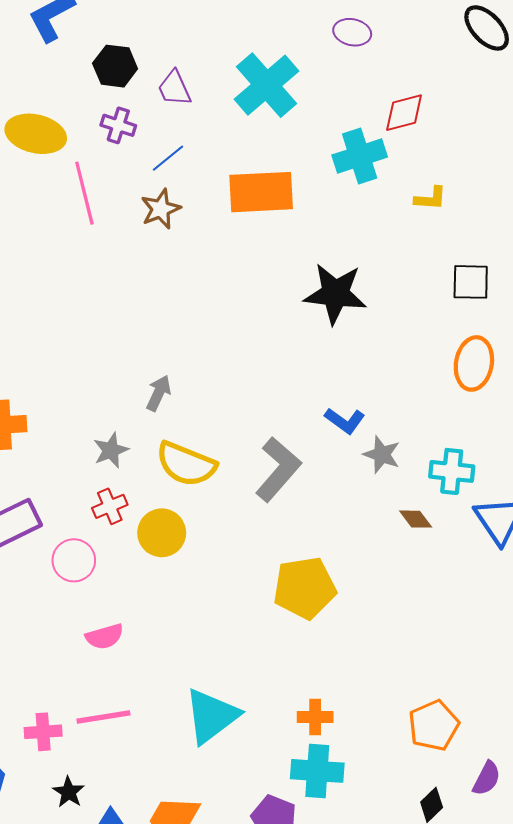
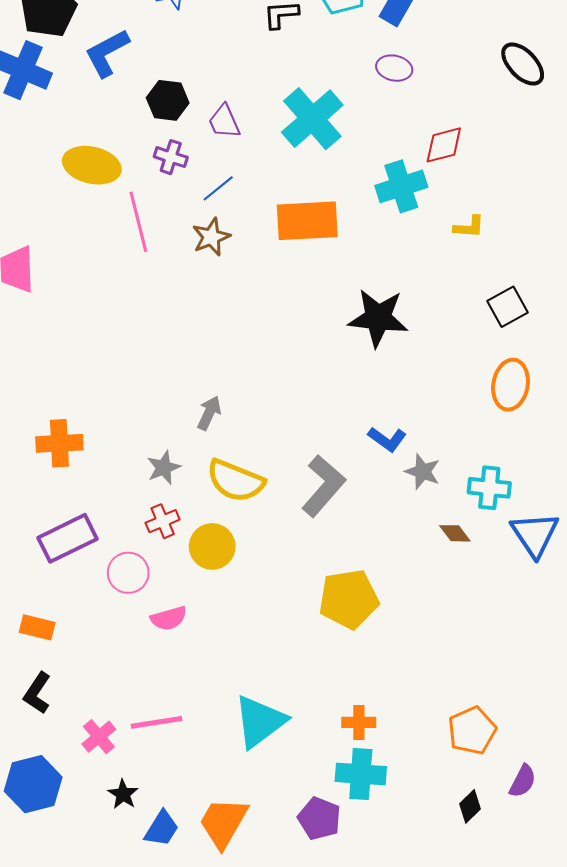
black square: (471, 282) -> (507, 307), turned -30
pink semicircle: (105, 637) -> (169, 618), moved
pink cross: (43, 732) -> (99, 737), turned -36

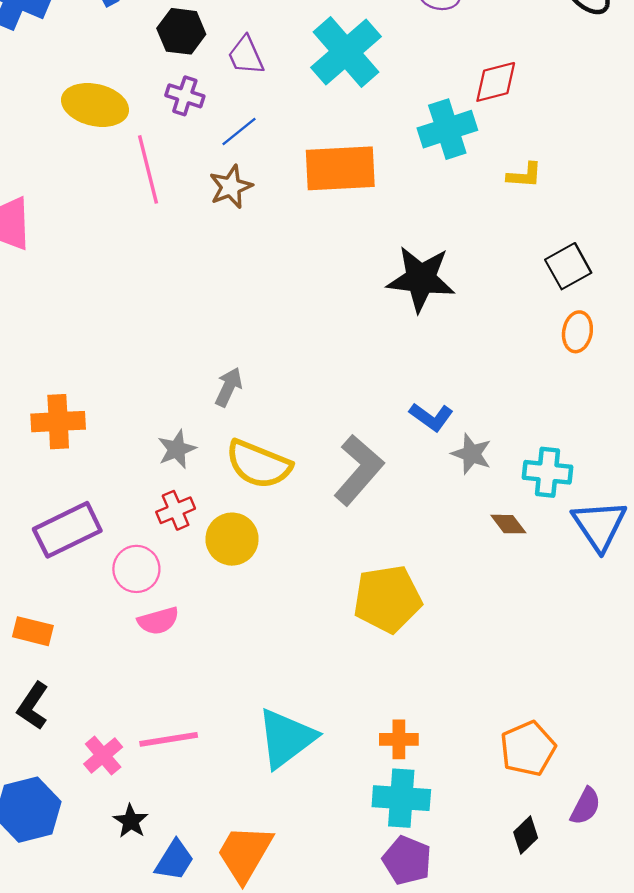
orange ellipse: (511, 385) -> (577, 332), moved, size x0.7
pink semicircle: (169, 618) -> (158, 621), moved
purple pentagon: (319, 819) -> (407, 860), moved

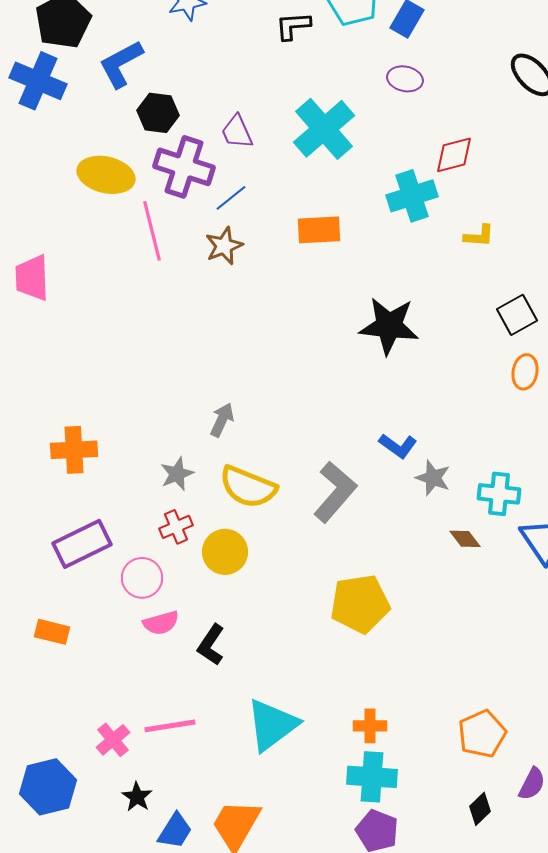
black hexagon: (181, 31) -> (158, 113), moved
purple cross: (185, 96) -> (184, 167), size x1.8
orange rectangle: (340, 168) -> (319, 230), size x0.7
black L-shape: (33, 706) -> (211, 645), moved

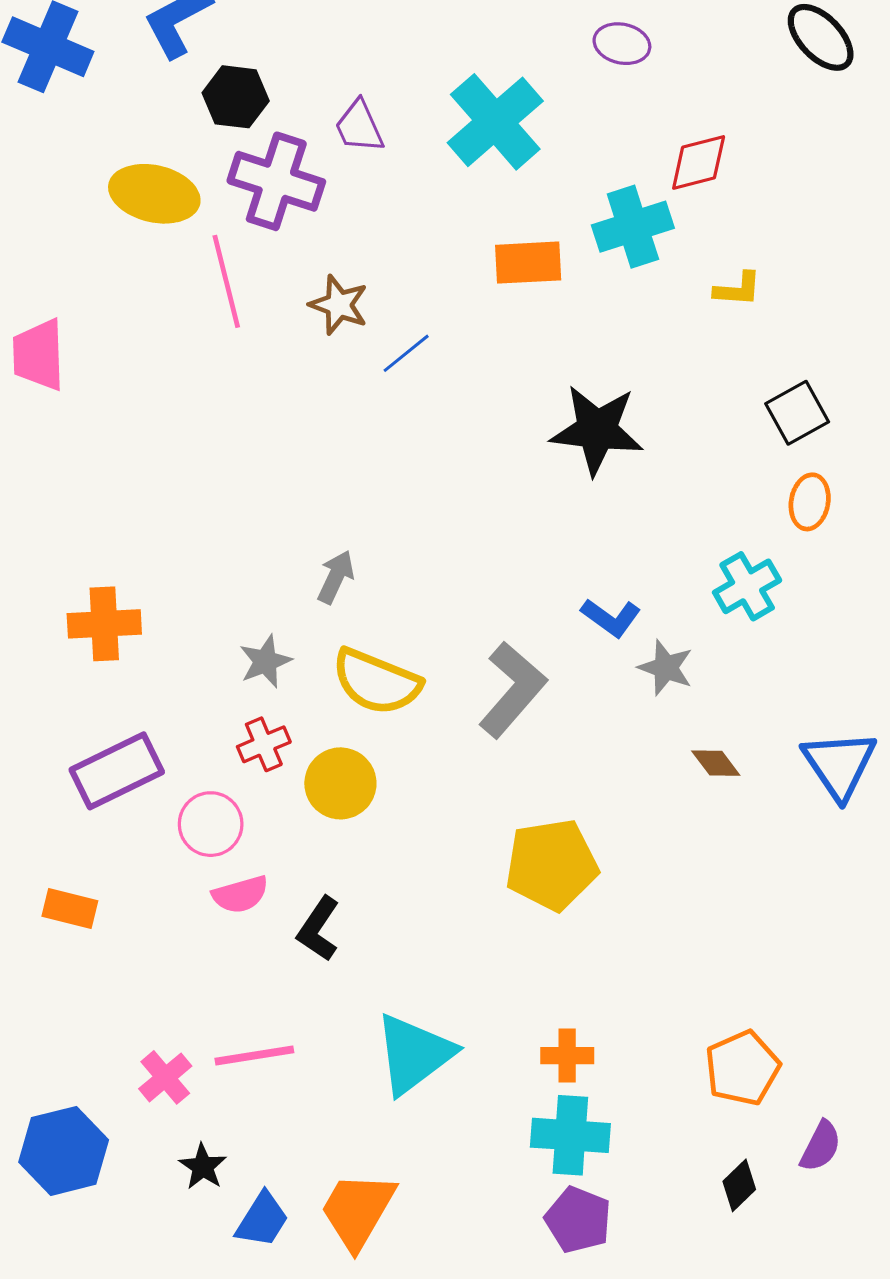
blue line: (231, 198) -> (406, 353), moved
orange rectangle: (319, 230) -> (528, 263), moved
brown star: (224, 246) -> (339, 305), turned -30
cyan cross: (499, 494) -> (747, 586), moved, turned -36

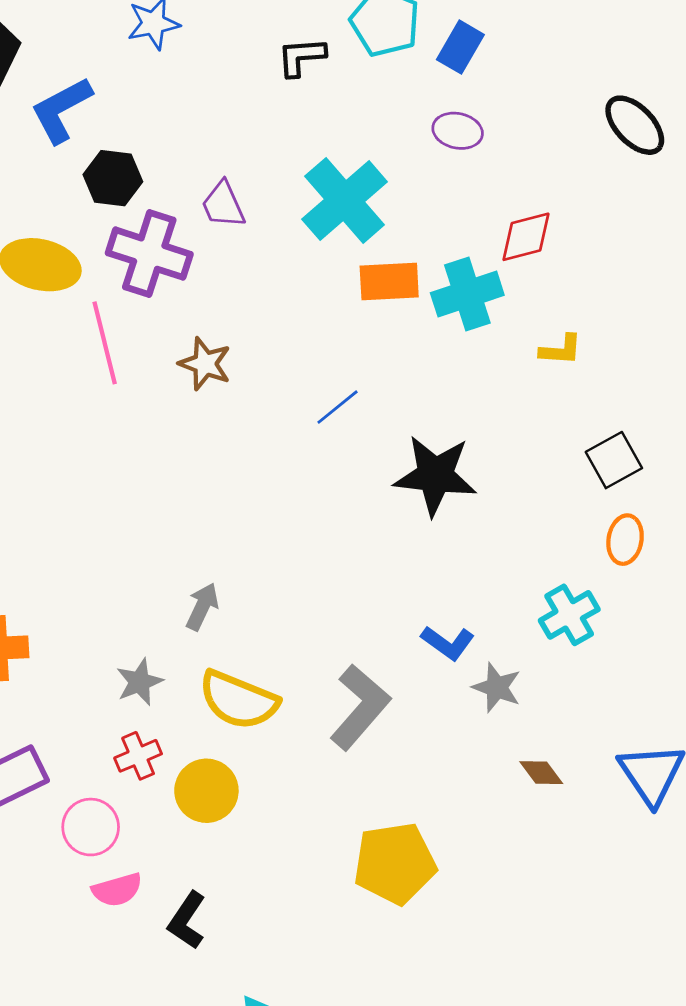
orange rectangle: (528, 263) -> (389, 281), moved
blue line: (406, 353) -> (338, 407), moved

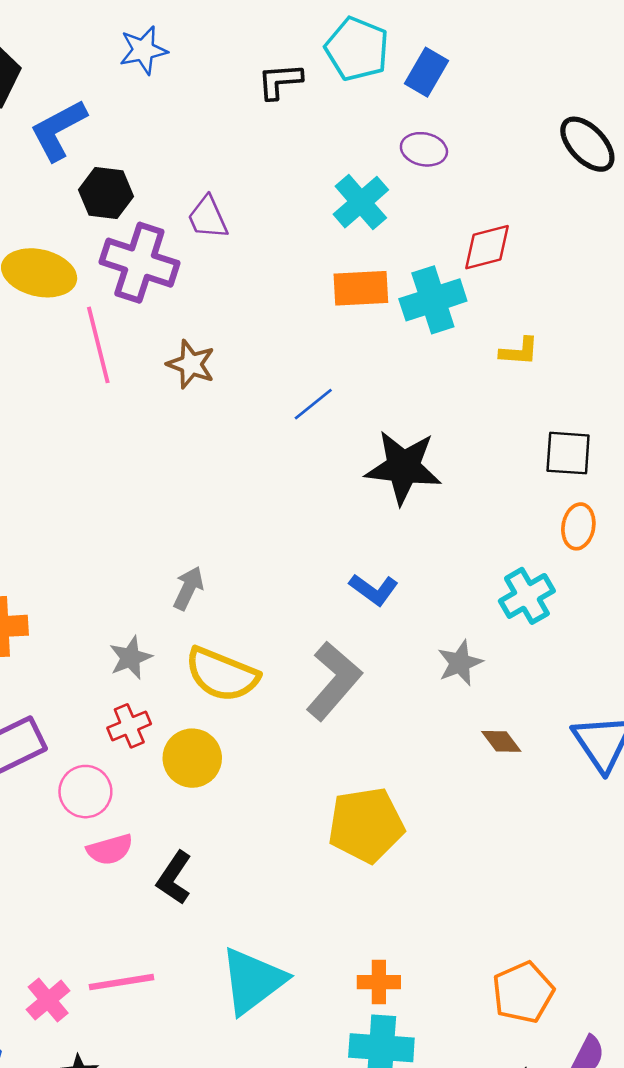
cyan cross: (345, 201) -> (361, 202), moved, size x0.7
black square: (614, 460) -> (568, 453), turned 33
blue L-shape: (448, 643) -> (374, 589), moved
gray star: (497, 687) -> (460, 663), turned 30

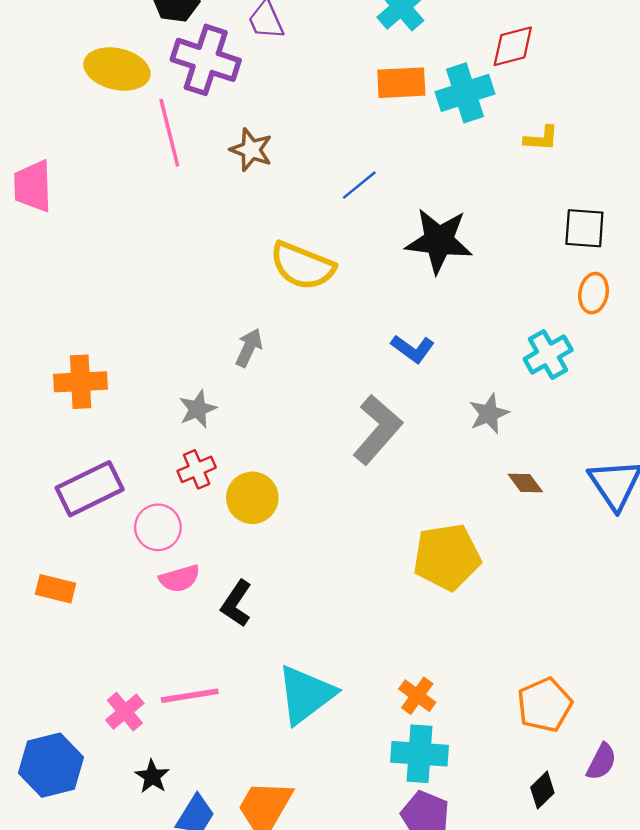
yellow semicircle: (222, 674) -> (302, 266), moved
yellow pentagon: (366, 825) -> (447, 557), moved
orange cross: (379, 982) -> (417, 696), turned 36

